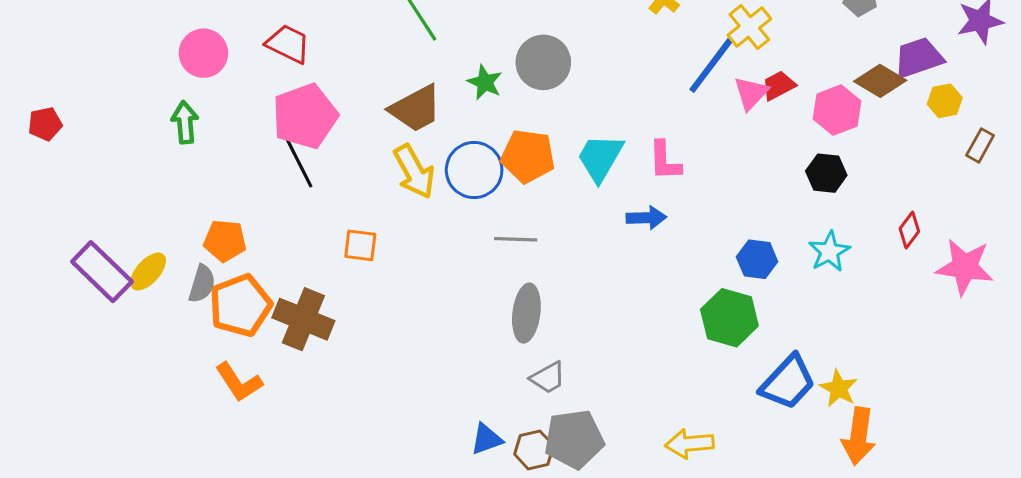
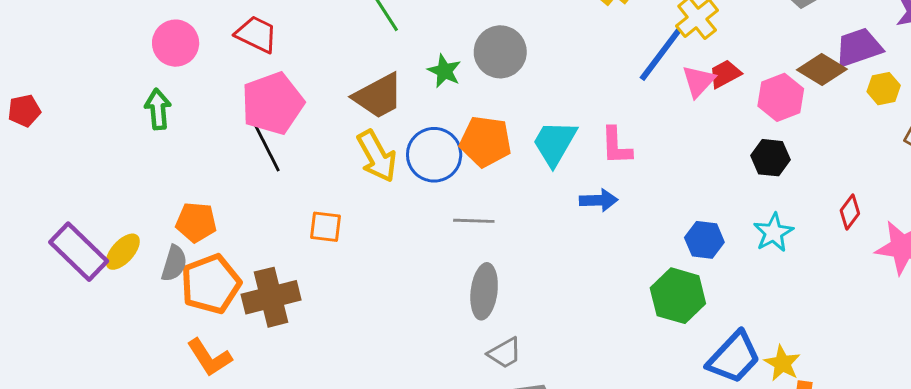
brown cross: (303, 319) -> (271, 297), turned -36

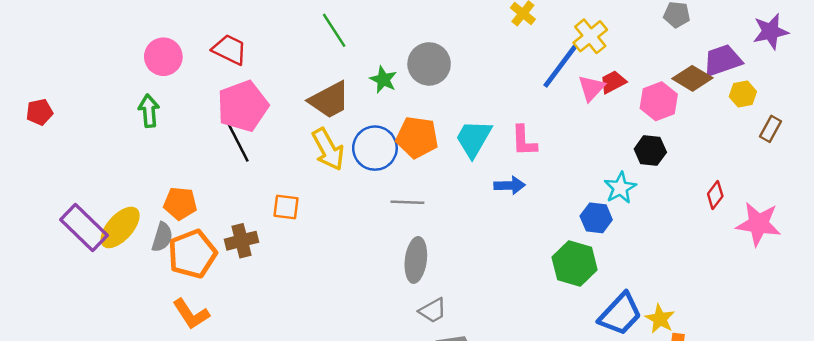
cyan star: (773, 233) -> (620, 188), moved
yellow ellipse: (123, 252) -> (120, 227), size x1.4
brown cross: (271, 297) -> (241, 241), moved, size x0.7

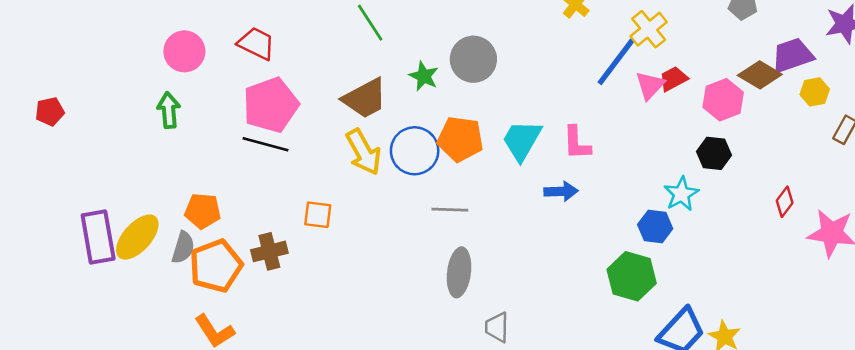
black line: (238, 142) -> (265, 144), turned -48
purple rectangle: (84, 227) -> (98, 237), turned 36
gray trapezoid: (433, 310) -> (497, 327), moved, turned 120

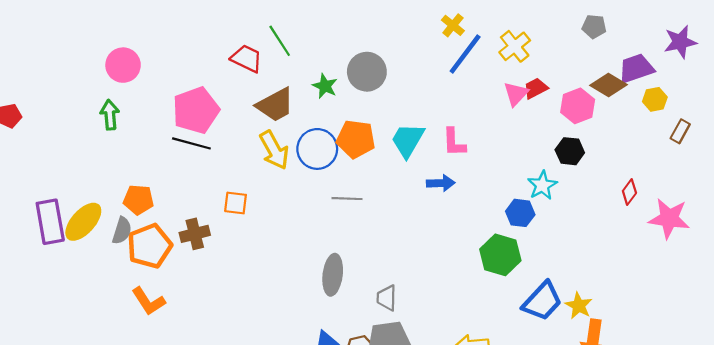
red trapezoid: (256, 44) -> (247, 58), moved
blue line: (616, 62) -> (465, 54), moved
gray ellipse: (459, 272) -> (333, 275), moved

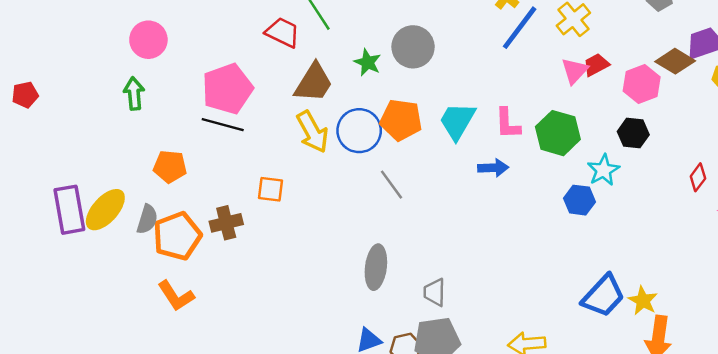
brown trapezoid: (275, 105) -> (314, 83), turned -30
gray line: (347, 199) -> (391, 185), turned 52
orange pentagon: (138, 200) -> (170, 167), moved
green hexagon: (500, 255) -> (558, 133), moved

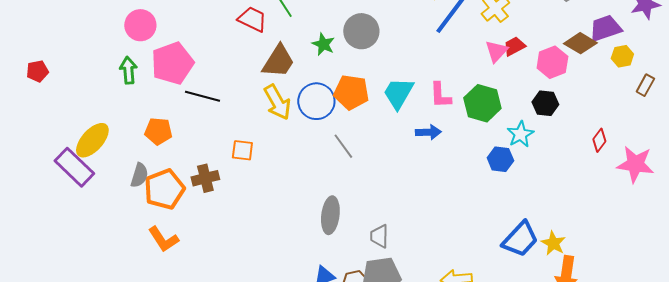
pink pentagon: (227, 89) -> (172, 63), moved
purple rectangle: (69, 210) -> (74, 167), turned -36
yellow ellipse: (105, 210) -> (92, 140), moved

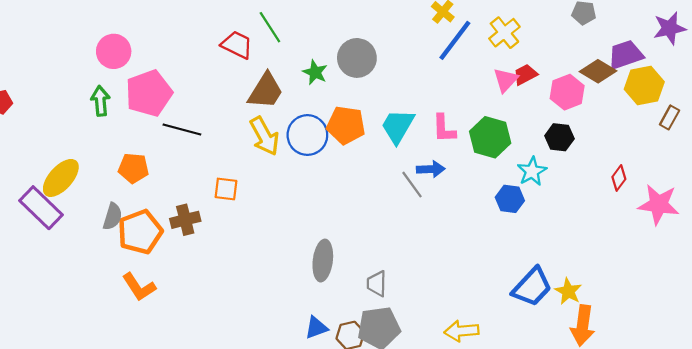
yellow hexagon: (622, 56) -> (644, 86), size x1.6
gray line: (343, 146) -> (412, 185), moved

